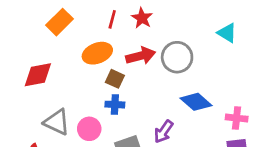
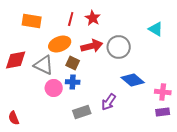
orange rectangle: (59, 22) -> (32, 21), turned 54
gray triangle: (57, 122) -> (44, 65), moved
pink circle: (89, 129) -> (54, 88), moved

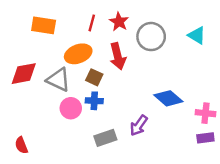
red arrow: (92, 46) -> (118, 56), turned 90
gray circle: (119, 47) -> (151, 37), moved

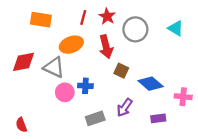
brown square: (94, 77) -> (121, 71), moved
purple rectangle: (205, 138) -> (158, 118), moved

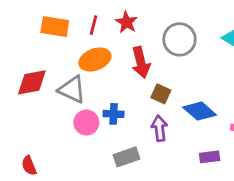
red star: (107, 16) -> (126, 22), moved
red line: (83, 17) -> (93, 25), moved
purple arrow: (125, 108) -> (159, 128), moved, turned 138

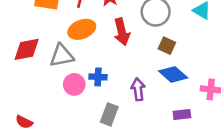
gray triangle: (72, 90) -> (62, 56), turned -36
brown square: (161, 94) -> (167, 46), moved
gray rectangle: (126, 157) -> (109, 114), turned -50
red semicircle: (29, 166) -> (24, 122), turned -42

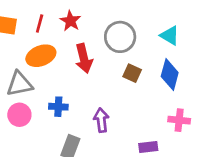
blue diamond: (173, 74) -> (170, 75), moved, turned 64
pink circle: (74, 84) -> (19, 115), moved

